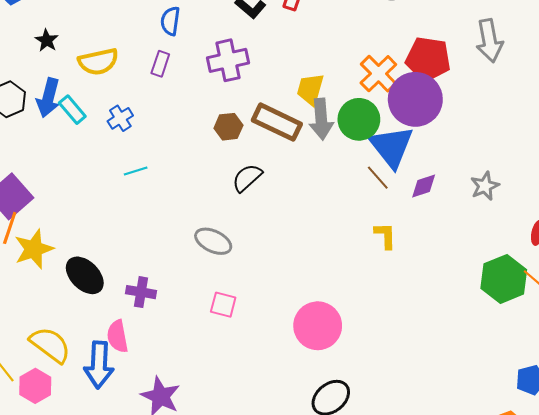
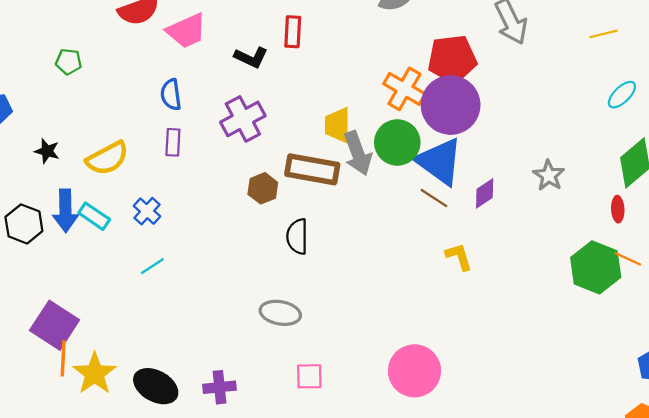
cyan line: (136, 171) -> (152, 266), moved
black semicircle: (247, 178) -> (297, 236), turned -32

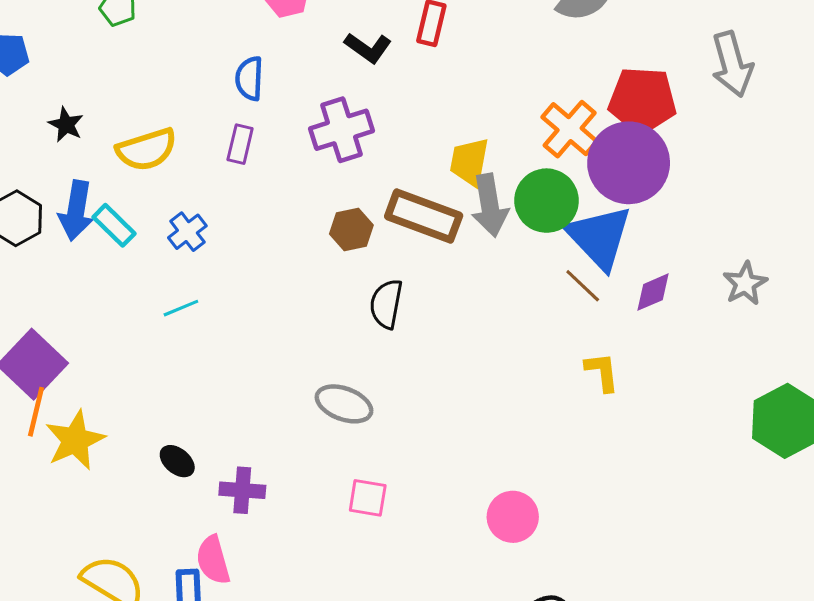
pink circle: (415, 371) -> (513, 517), size x0.7
black ellipse: (156, 386) -> (177, 461), moved, size x0.6

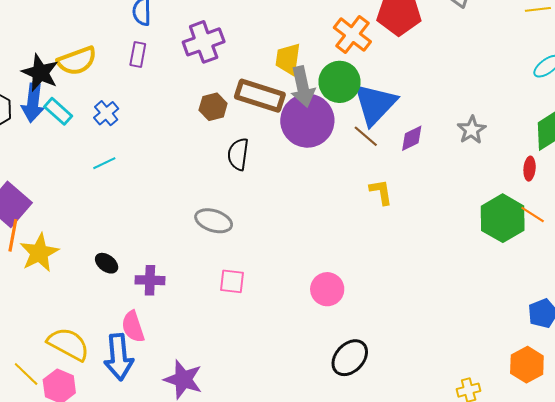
black star: (66, 125) -> (40, 73), moved, size x1.6
purple circle: (629, 163) -> (307, 121), moved
blue triangle: (599, 237) -> (375, 104), turned 30

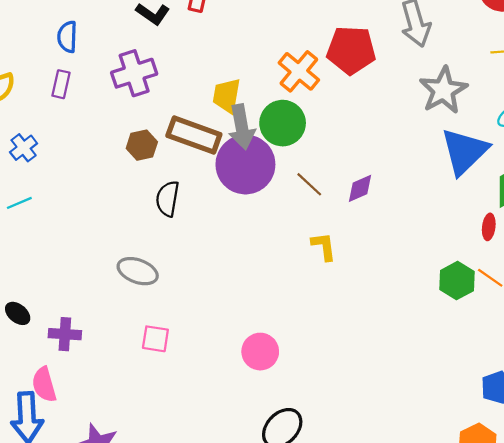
blue triangle: (375, 104) -> (465, 151), moved
gray star: (472, 130) -> (443, 90), moved, size x1.5
green hexagon: (503, 218) -> (457, 281), size x0.7

